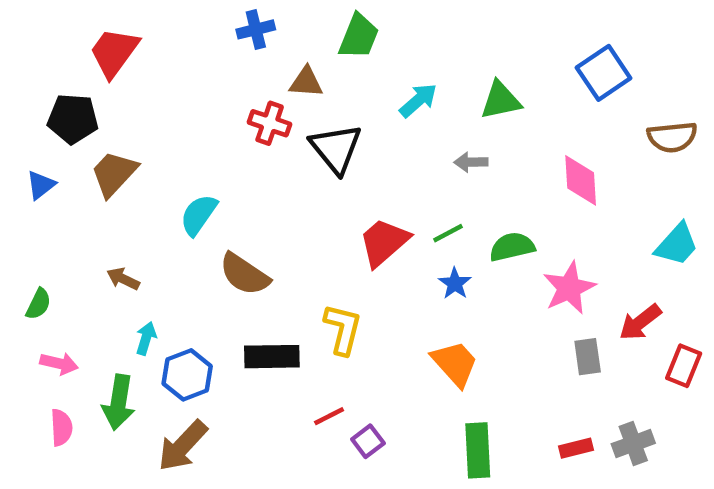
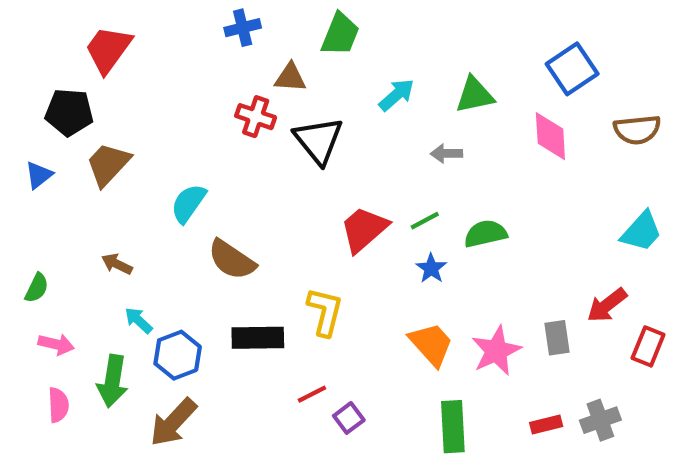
pink diamond: (581, 180) -> (550, 136), moved
pink star: (569, 288) -> (496, 351), moved
cyan arrow: (146, 338) -> (139, 320), turned -64

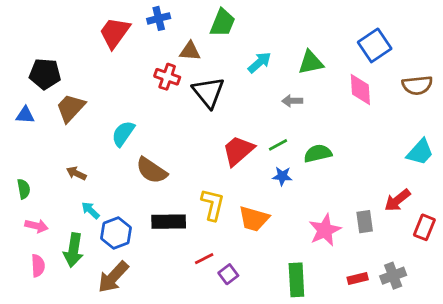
red trapezoid: (108, 49) -> (115, 33), moved
blue triangle: (39, 175) -> (25, 115), turned 42
blue star: (431, 268) -> (282, 176), turned -30
green semicircle: (37, 288) -> (24, 189), turned -36
orange trapezoid: (431, 344) -> (254, 219), moved, turned 148

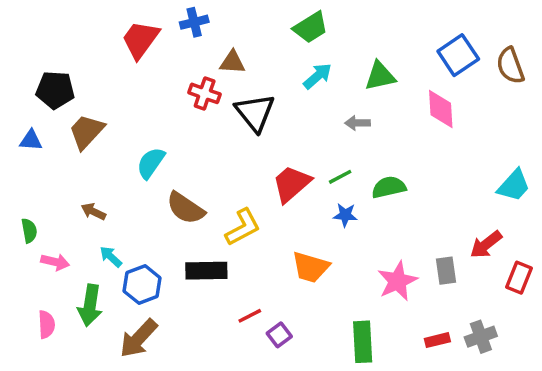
green trapezoid: (223, 23) -> (311, 27), moved, turned 36
brown semicircle: (417, 85) -> (510, 66), moved, turned 76
yellow L-shape: (213, 205) -> (243, 227), moved, turned 48
pink arrow: (36, 226) -> (55, 262), moved

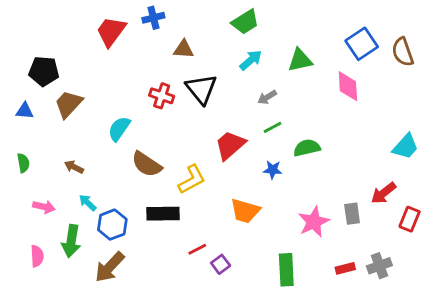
red cross: (205, 93) -> (162, 96), moved
gray arrow: (357, 123) -> (267, 97), moved, turned -30
green line: (340, 177) -> (273, 127), moved
green semicircle: (29, 231) -> (23, 163), moved

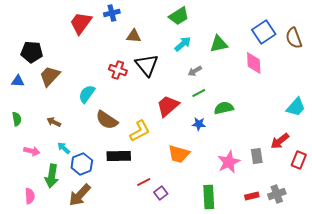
pink semicircle: (37, 256) -> (30, 196), moved

